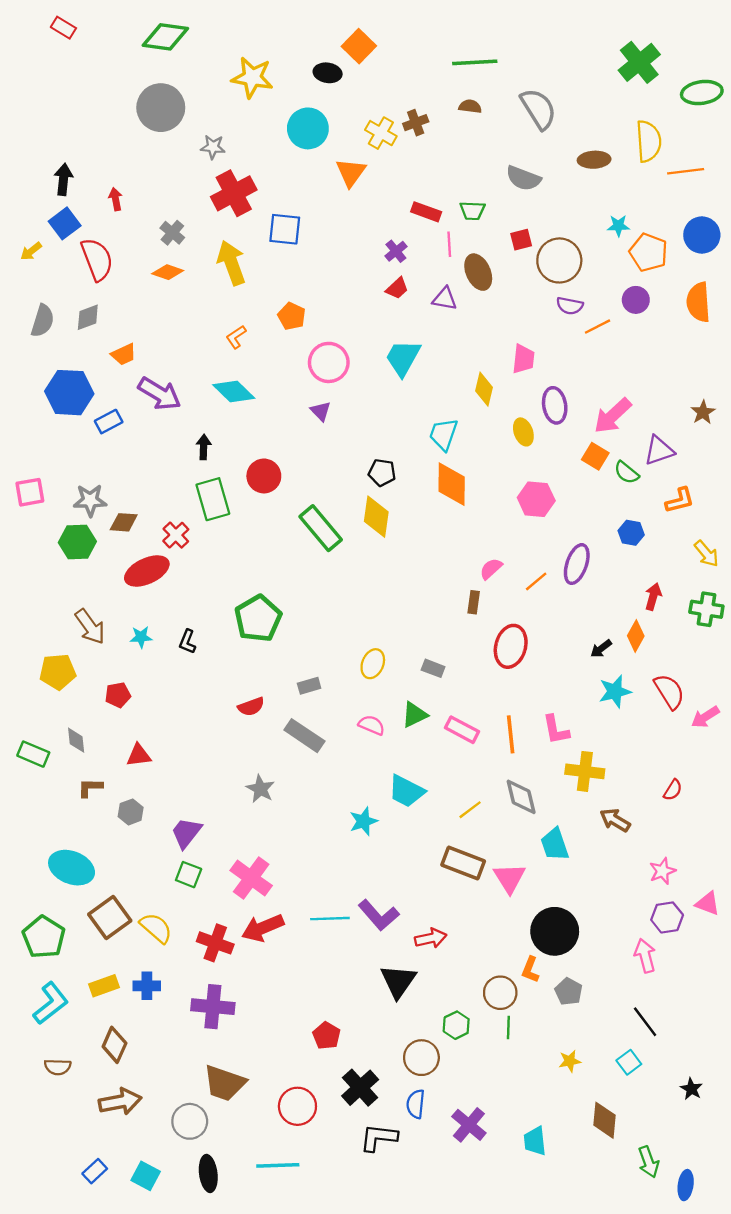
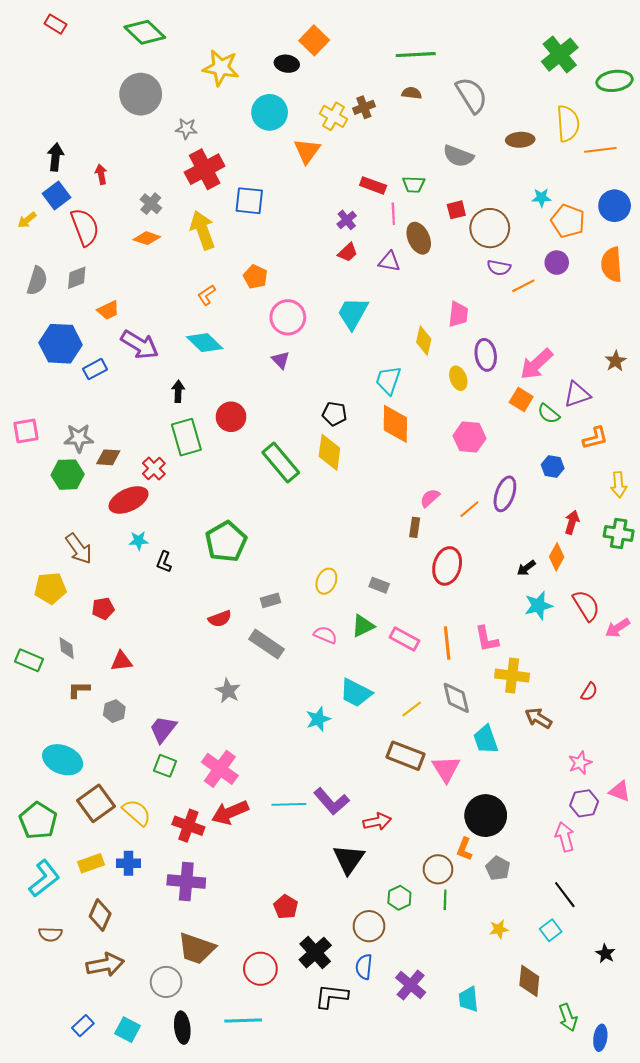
green diamond: (165, 37) -> (145, 32), turned 36
yellow arrow: (706, 554) -> (619, 485), turned 35
cyan star: (141, 637) -> (139, 541), moved

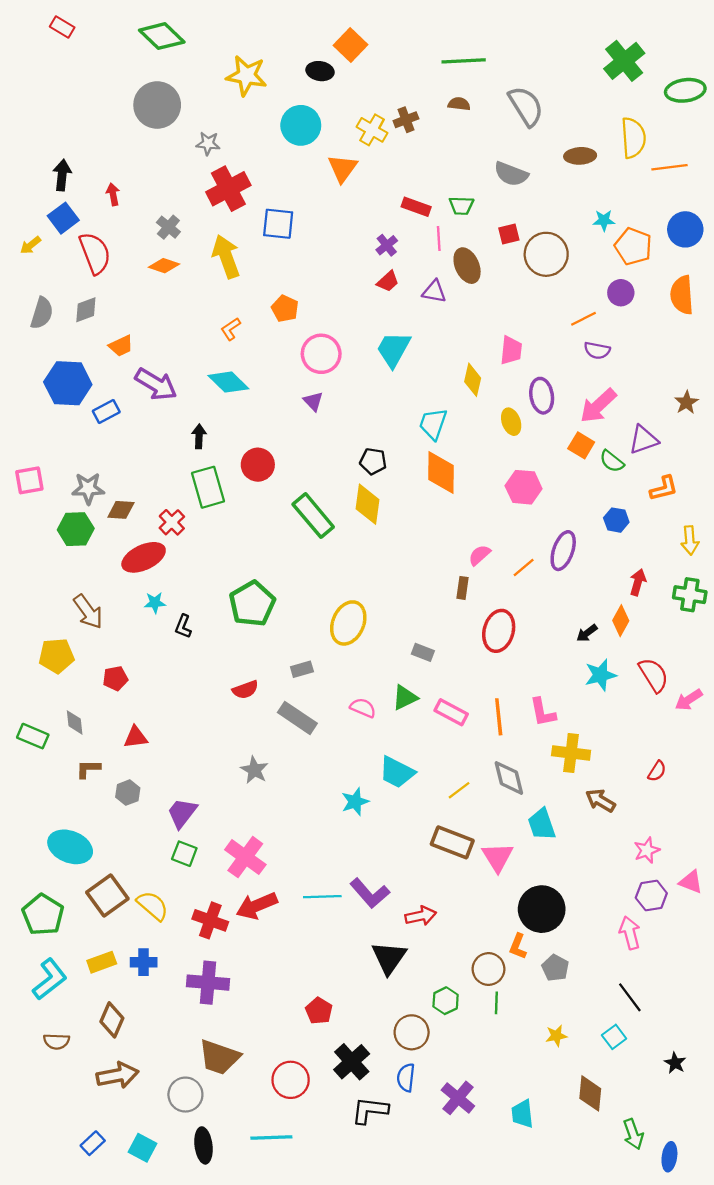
purple semicircle: (499, 268) -> (597, 350), moved
yellow ellipse: (326, 581) -> (348, 623), moved, size x1.5

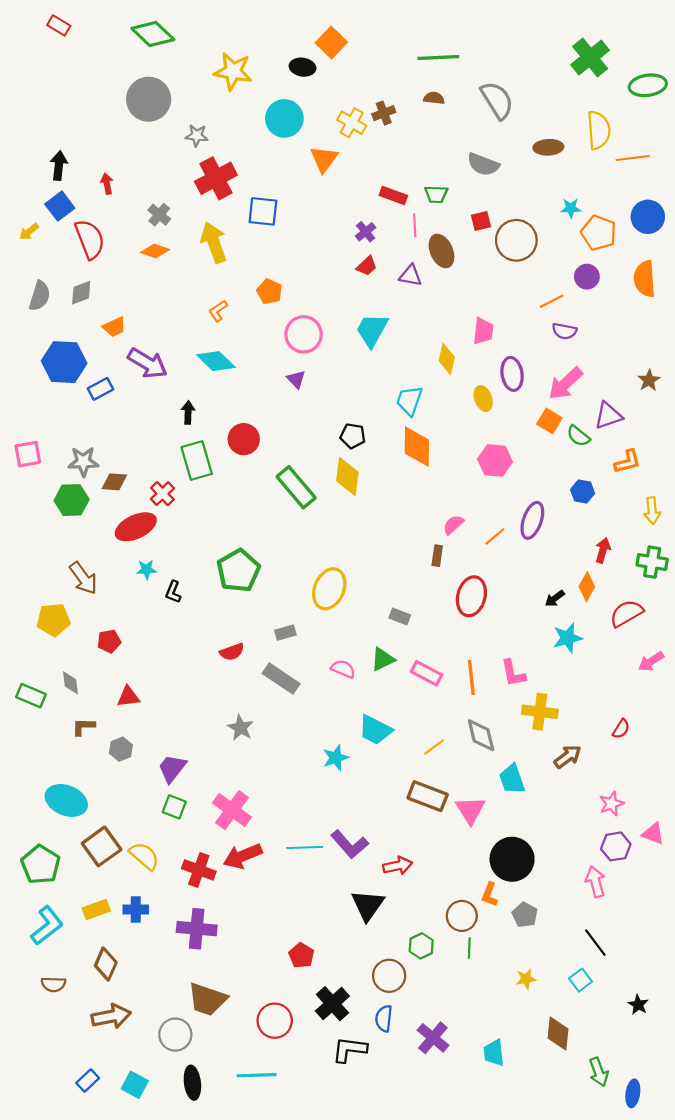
red semicircle: (654, 675) -> (626, 613), moved, turned -88
brown arrow: (600, 801) -> (568, 757), turned 112

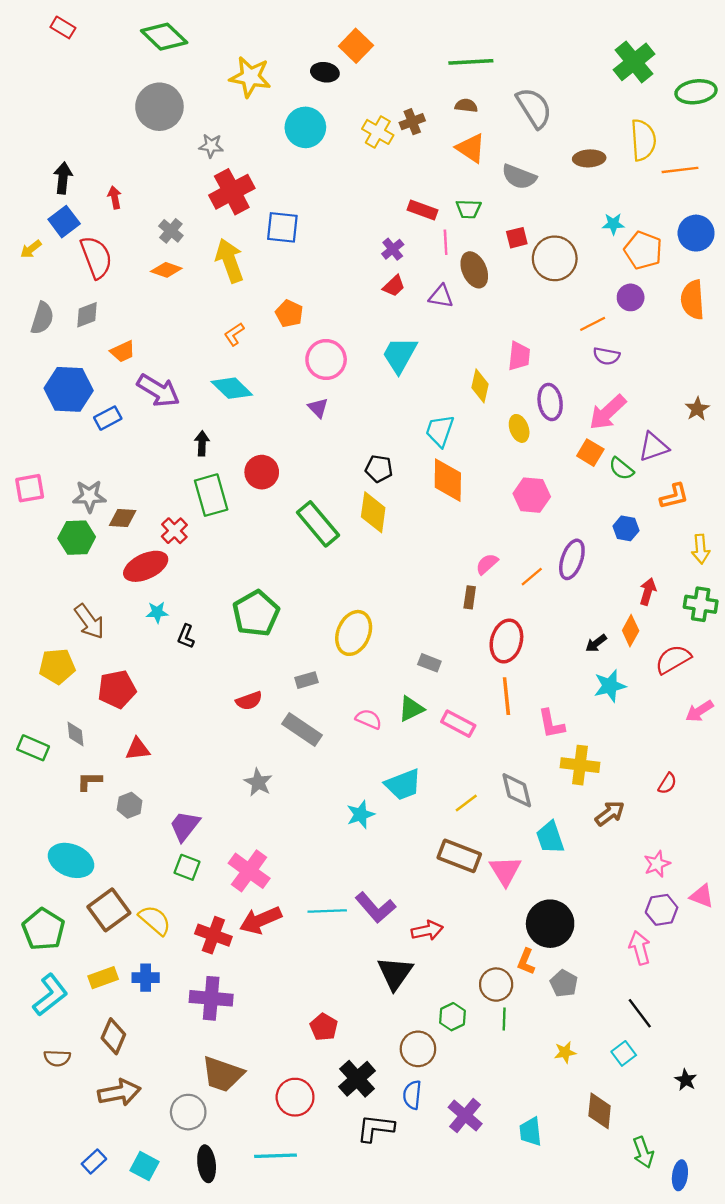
orange triangle: (324, 159) -> (471, 148), moved, turned -32
red pentagon: (109, 641) -> (117, 689), size x1.5
orange line: (471, 678) -> (506, 696), moved
cyan trapezoid: (375, 730) -> (403, 785), turned -48

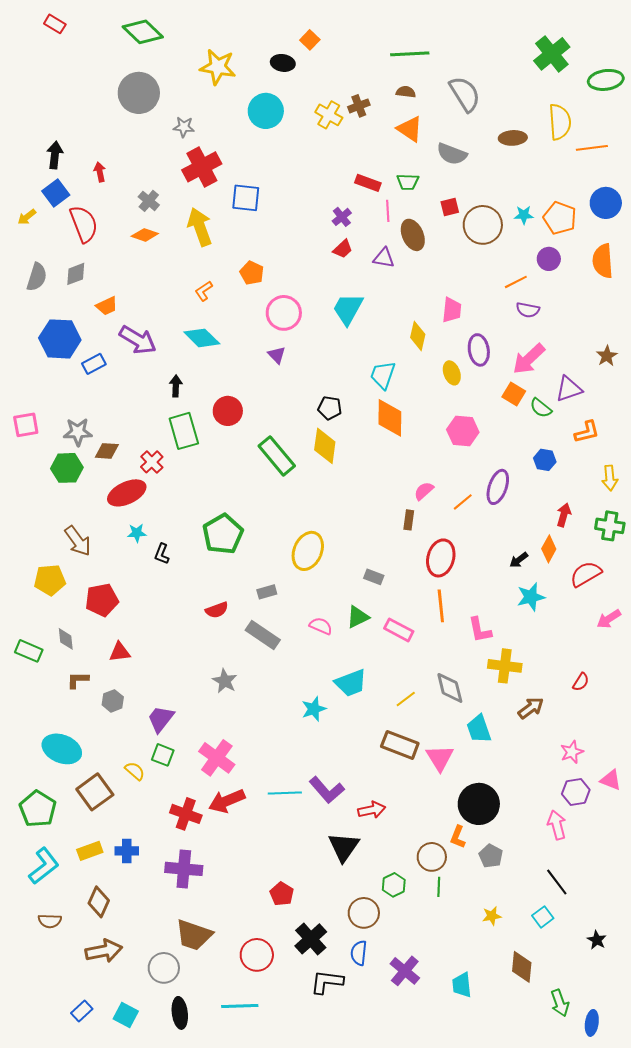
orange square: (356, 46) -> (310, 40), size x0.7
cyan star: (613, 224) -> (524, 215), moved
yellow semicircle: (155, 920) -> (135, 771), moved, size x0.7

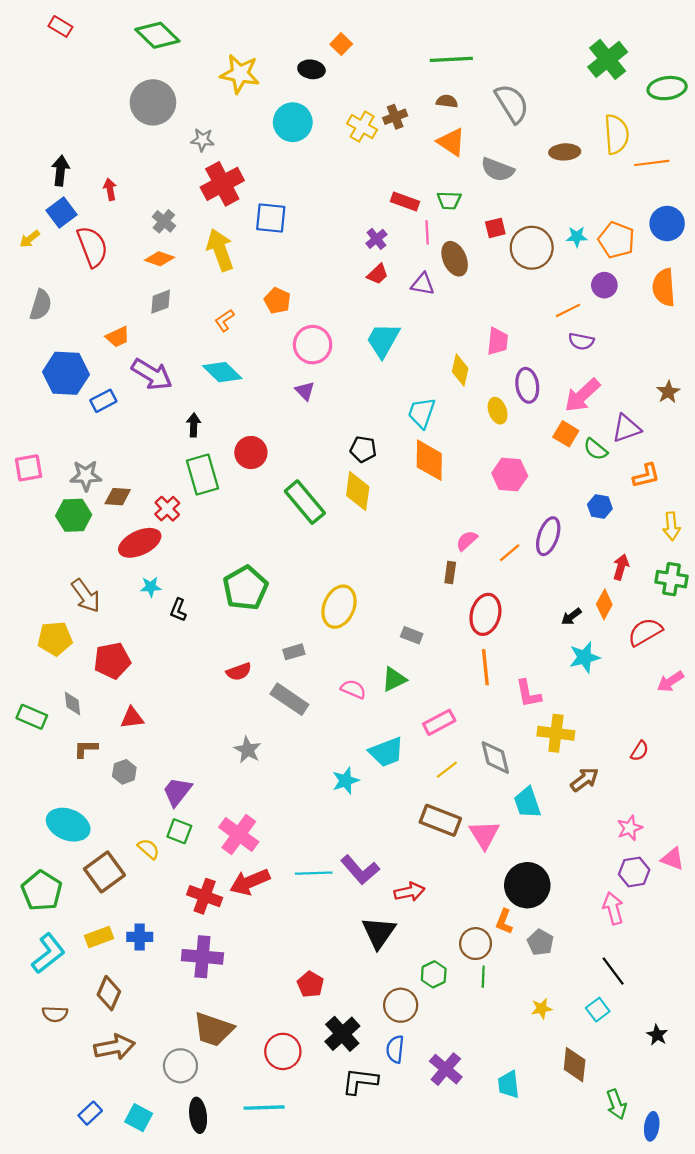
gray diamond: (76, 274) -> (161, 302), moved
pink rectangle: (399, 630) -> (439, 722), moved, turned -56

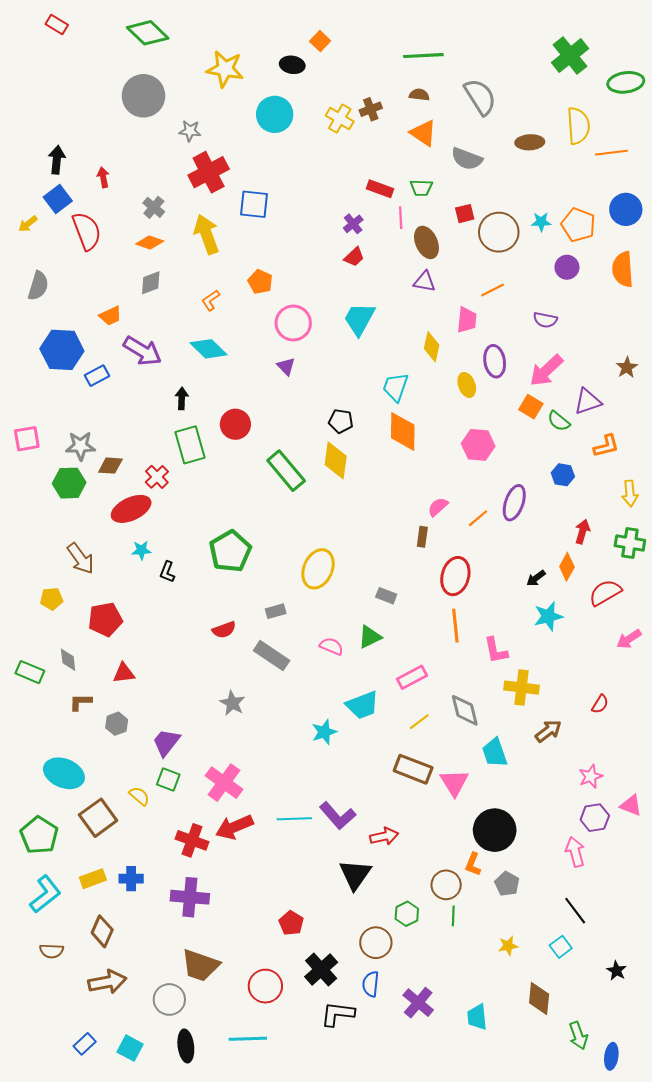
purple triangle: (423, 284) -> (424, 282), moved
orange line: (568, 310) -> (493, 290), moved
yellow pentagon: (55, 639) -> (52, 599), size x0.7

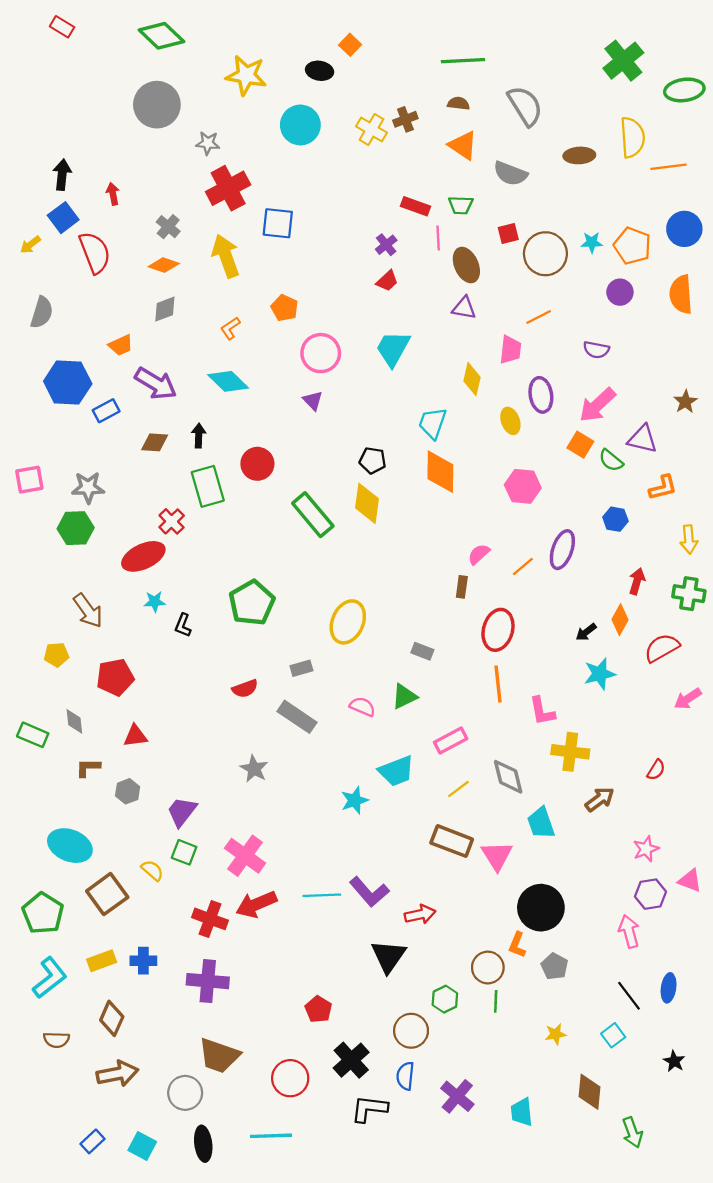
purple triangle: (588, 401) -> (643, 439), turned 32
brown diamond: (110, 466) -> (155, 442), moved
blue ellipse: (611, 1056) -> (669, 988), moved

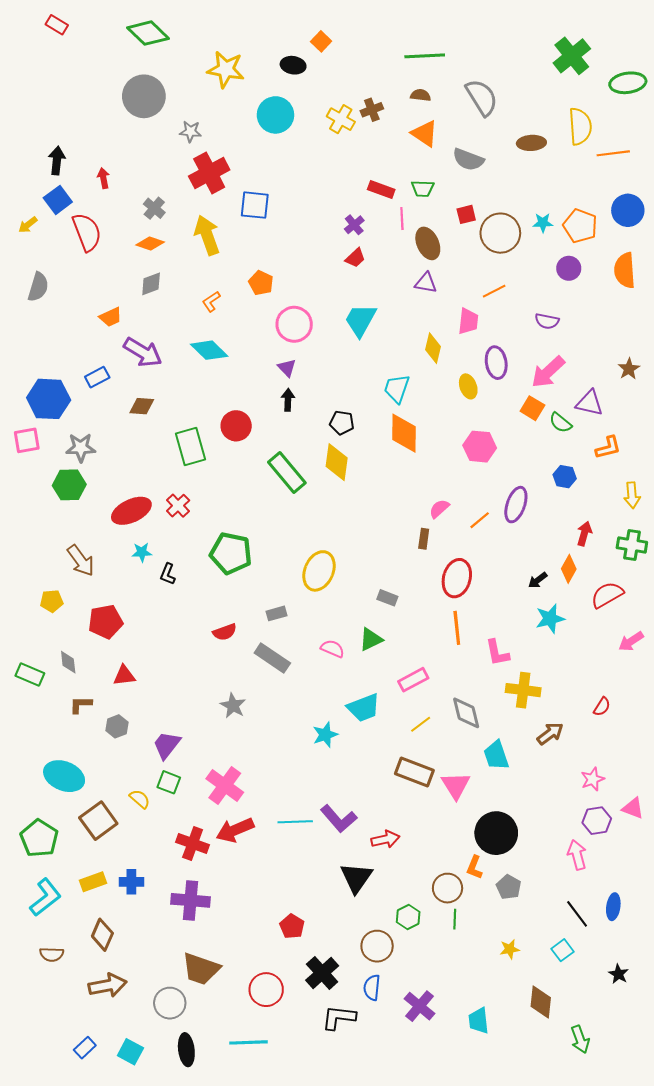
blue hexagon: (68, 382) -> (49, 399), moved
black arrow: (199, 436) -> (288, 400), moved
red cross: (172, 521) -> (178, 506), moved
green pentagon: (252, 603) -> (231, 553), turned -30

